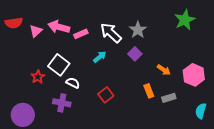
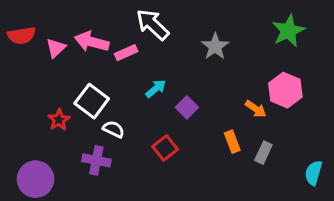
white arrow: (111, 33) -> (153, 25), moved
purple square: (135, 54) -> (187, 107), moved
pink hexagon: (194, 75) -> (285, 90), moved
gray rectangle: (169, 98) -> (263, 153), turned -48

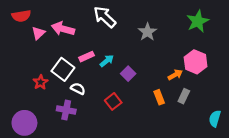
red semicircle: (21, 35) -> (21, 16), moved
pink rectangle: (126, 53) -> (86, 57), moved
orange arrow: (256, 109) -> (175, 75), turned -64
gray rectangle: (263, 153) -> (184, 96), moved

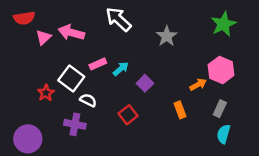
gray rectangle: (184, 96) -> (220, 109), moved
cyan semicircle: (215, 119) -> (223, 134), moved

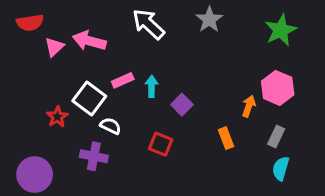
gray star: (167, 36) -> (209, 20), moved
cyan arrow: (121, 69) -> (152, 86), turned -49
orange arrow: (198, 84) -> (249, 106), turned -42
red square: (128, 115) -> (161, 144), turned -30

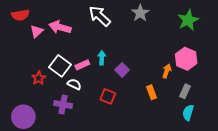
pink rectangle: (123, 80) -> (82, 65), moved

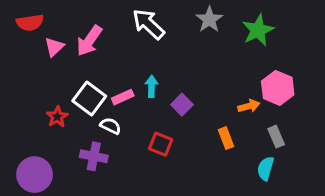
green star: (188, 20) -> (258, 30), moved
pink arrow: (60, 27) -> (89, 41), turned -70
orange arrow: (167, 71) -> (249, 106), turned 56
gray rectangle: (185, 91) -> (276, 137), turned -48
cyan semicircle: (188, 113) -> (266, 168), moved

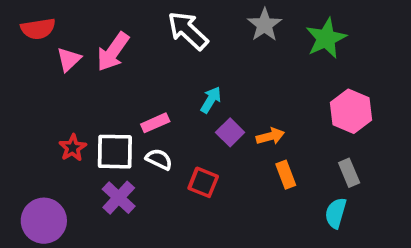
cyan arrow: (152, 86) -> (211, 100), moved, turned 30
white square: (89, 99) -> (115, 152), moved, turned -36
orange arrow: (249, 106) -> (270, 136), moved
white semicircle: (111, 126) -> (159, 159), moved
purple cross: (94, 156) -> (119, 198), turned 32

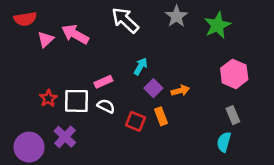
pink arrow: (113, 52) -> (75, 34), turned 84
orange rectangle: (286, 175) -> (161, 116), moved
purple cross: (119, 198) -> (65, 137), moved

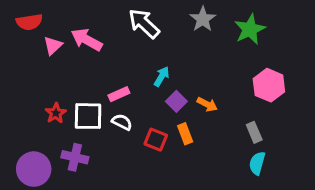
orange arrow: (180, 91) -> (207, 104), turned 42
gray rectangle: (233, 115) -> (254, 132), moved
purple cross: (65, 137) -> (75, 157), turned -30

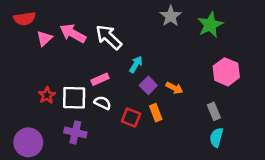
white arrow: (144, 23) -> (109, 37), moved
purple cross: (75, 157) -> (75, 132), moved

